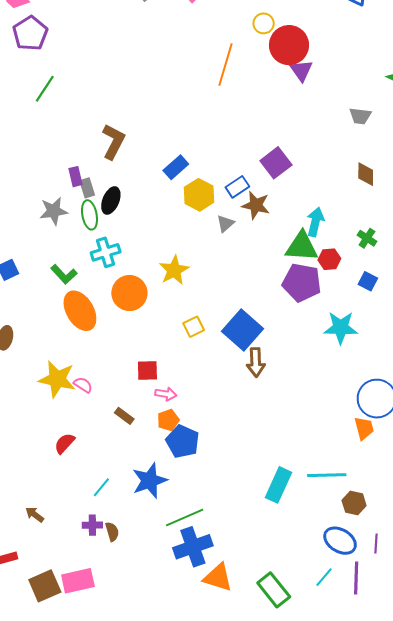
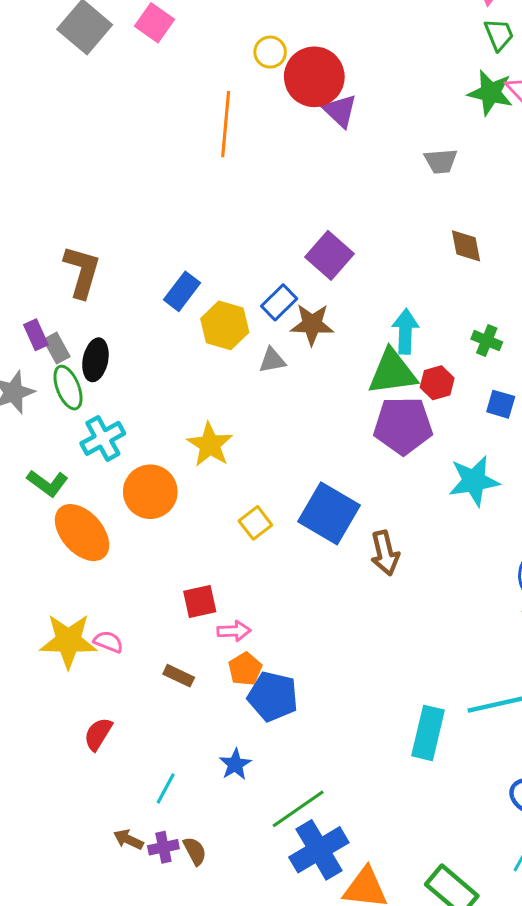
gray triangle: (225, 223) -> (272, 360), turned 42
brown arrow: (256, 362) -> (385, 553), moved
blue star: (150, 481) -> (235, 764), size x0.6
brown arrow: (35, 515) -> (128, 839), moved

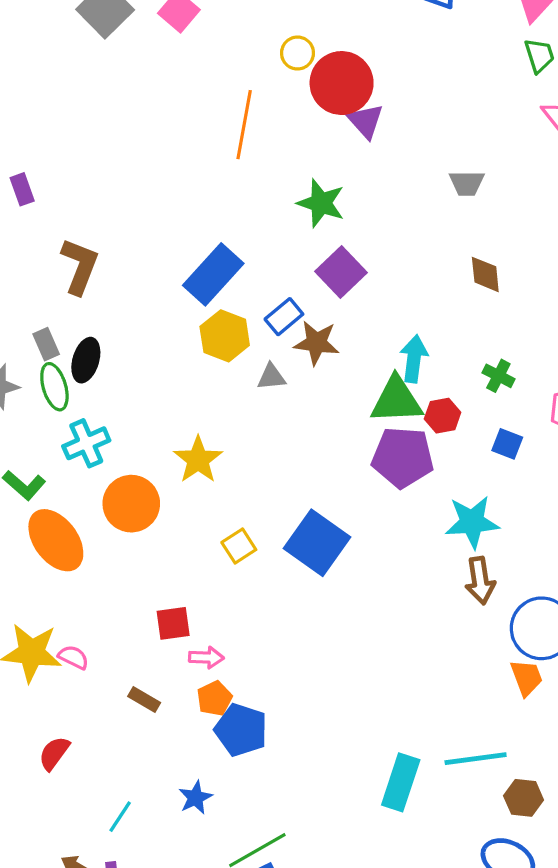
green star: (490, 93) -> (321, 203), moved
blue rectangle: (182, 291) -> (213, 274), moved, size x1.5
purple rectangle: (36, 335) -> (22, 189), moved
brown arrow: (385, 553) -> (480, 581), moved

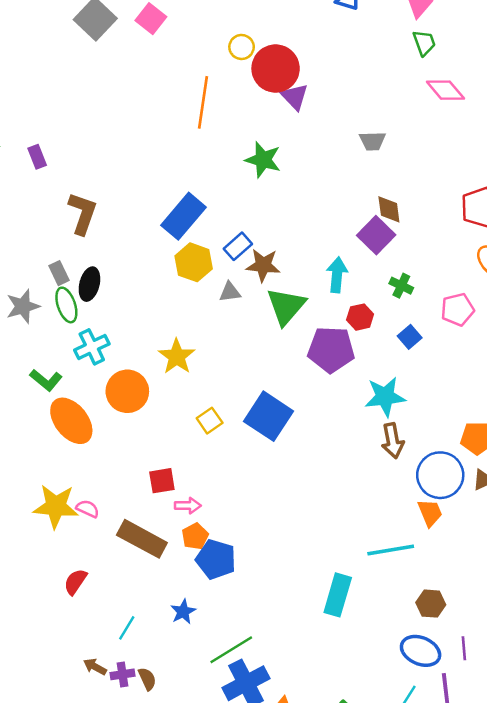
purple square: (341, 272) -> (376, 235), moved
green triangle: (396, 400) -> (286, 306), moved, turned -45
blue square: (507, 444) -> (410, 337), turned 30
brown rectangle: (144, 699) -> (142, 539), size x2.0
cyan line: (476, 759) -> (391, 550), moved

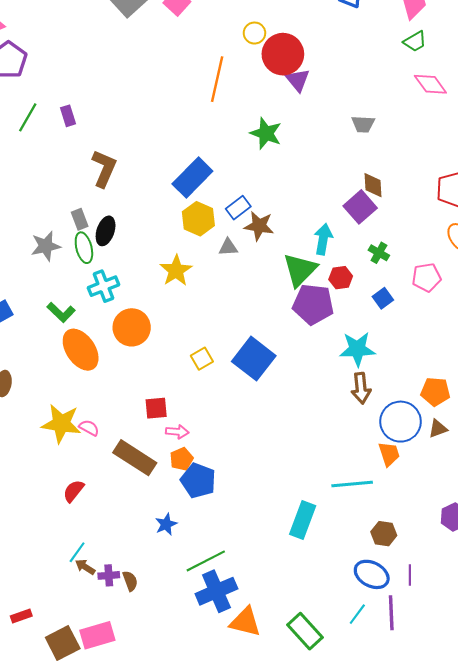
green trapezoid: (424, 43) -> (415, 41), turned 75
green triangle: (286, 306) -> (300, 270), moved
yellow star: (177, 356) -> (176, 271), moved
cyan line: (127, 628) -> (77, 552), moved

